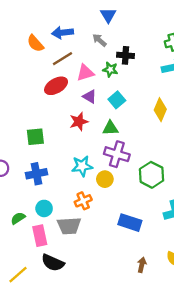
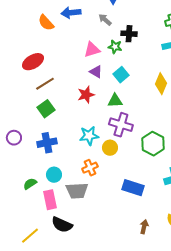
brown line: (63, 59) -> (45, 84), moved
red ellipse: (56, 86) -> (33, 62), moved
green square: (35, 137) -> (46, 109), turned -30

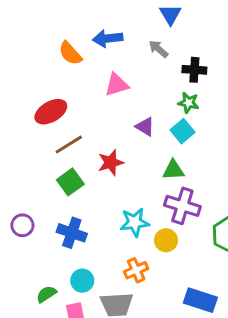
green star: (115, 47) -> (188, 103), moved
pink triangle: (92, 50) -> (117, 85), moved
red star: (86, 95) -> (111, 162), moved
blue cross: (47, 143) -> (72, 233), turned 30

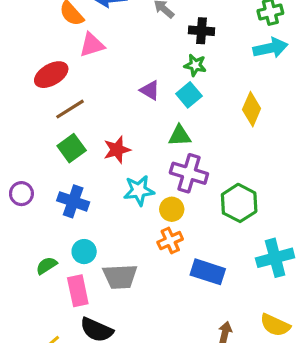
pink triangle: (117, 85) -> (92, 45), moved
red star: (111, 162) -> (117, 150), moved
orange cross: (136, 270) -> (170, 241), moved

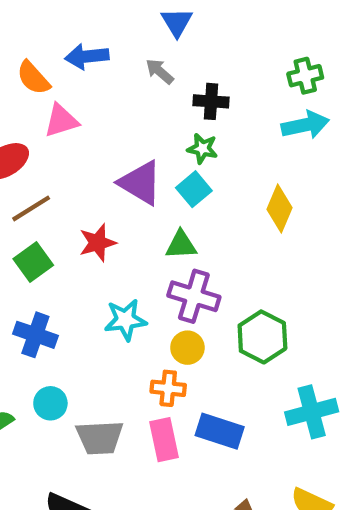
purple triangle: (150, 90) -> (140, 183), size x1.6
red star: (117, 150) -> (98, 243), moved
yellow circle: (172, 209) -> (187, 348), moved
orange cross: (170, 241) -> (168, 388), turned 30
pink rectangle: (78, 291) -> (164, 440), moved

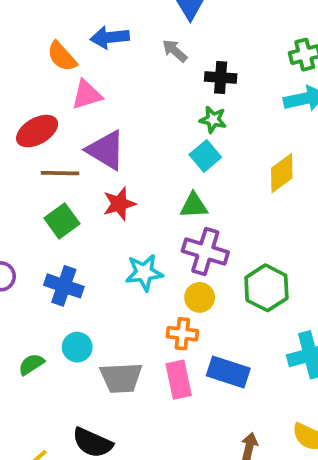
purple triangle: (140, 183) -> (106, 150), moved
brown line: (31, 208) -> (60, 173), turned 33
yellow diamond: (280, 208) -> (282, 173), turned 30

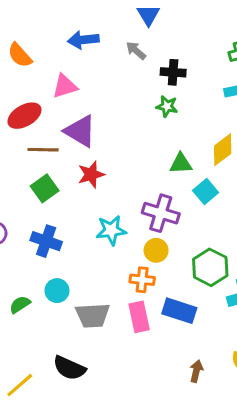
orange semicircle: (62, 56) -> (20, 55), moved
cyan square: (205, 156) -> (206, 191), moved
green triangle: (194, 206) -> (181, 164), moved
green hexagon: (266, 288) -> (210, 267), moved

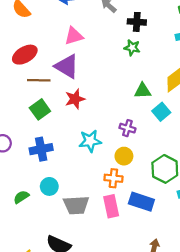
pink triangle: (65, 86) -> (74, 36), moved
purple cross: (161, 213) -> (127, 128), size x0.6
blue cross: (46, 241) -> (41, 149), turned -30

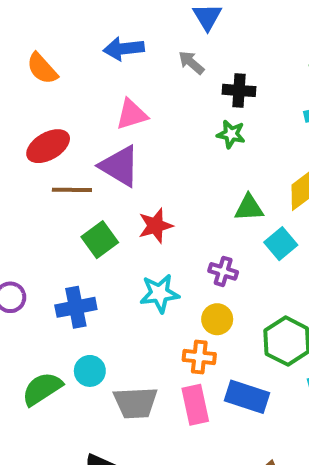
red star: (75, 99) -> (155, 226), moved
green square: (40, 109) -> (100, 240), moved
green semicircle: (21, 197) -> (42, 389), size x1.5

